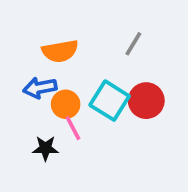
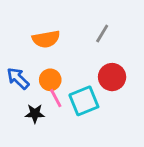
blue arrow: (40, 88) -> (18, 78), moved, turned 55
cyan square: (110, 101) -> (84, 101), moved, turned 36

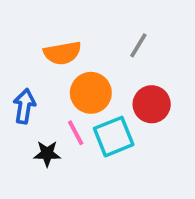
blue arrow: (18, 78) -> (24, 106), turned 55
orange circle: (50, 80) -> (91, 93), moved, size x1.4

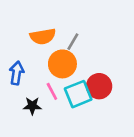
gray line: (138, 45) -> (73, 42), moved
red circle: (152, 104) -> (99, 86), moved

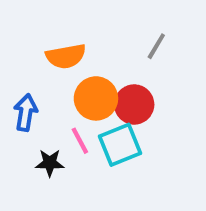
gray line: (73, 42) -> (156, 46), moved
red circle: (99, 86) -> (134, 104), moved

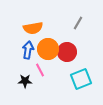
blue arrow: (26, 113) -> (28, 50), moved
cyan square: (120, 145) -> (81, 79), moved

